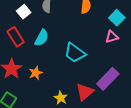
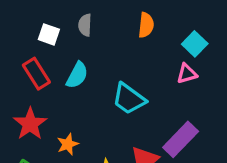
white square: (24, 12) -> (49, 34), turned -32
orange star: (36, 73) -> (68, 144), moved

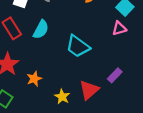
purple rectangle: (181, 139) -> (115, 75), size x0.6

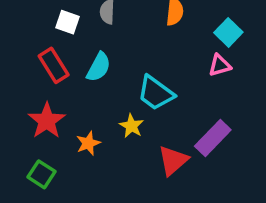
purple rectangle: (115, 75) -> (213, 138), size x1.5
yellow star: (62, 97) -> (131, 126), moved

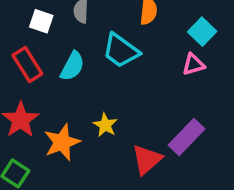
cyan trapezoid: (156, 93) -> (121, 51), moved
orange star: (88, 143) -> (62, 142), size x1.5

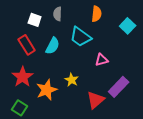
pink triangle: (193, 64) -> (102, 60), moved

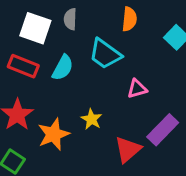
white square: (35, 20) -> (35, 28), size x1.5
red rectangle: (27, 45) -> (23, 66), turned -36

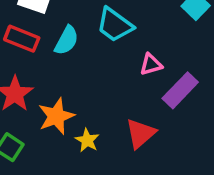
yellow star: (91, 119) -> (87, 140), moved
purple rectangle: (163, 130) -> (180, 90), moved

